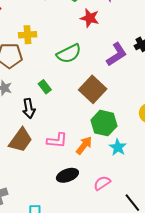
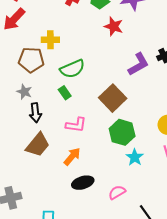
green semicircle: (69, 54) -> (72, 69), moved
black arrow: (29, 108) -> (36, 113), moved
pink L-shape: (57, 140) -> (76, 125), moved
orange arrow: (84, 145) -> (72, 156), moved

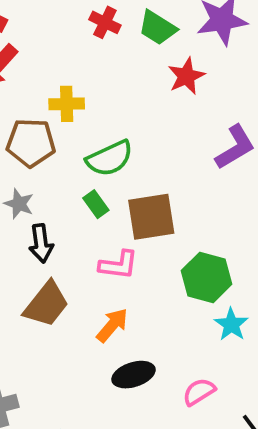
red star: (114, 26) -> (186, 76), turned 30
brown square: (113, 98) -> (151, 217), moved, turned 36

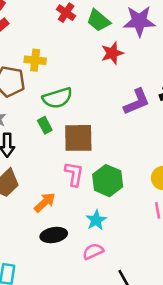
pink L-shape: (119, 265) -> (74, 174), moved, turned -95
cyan star: (231, 324) -> (96, 220), moved

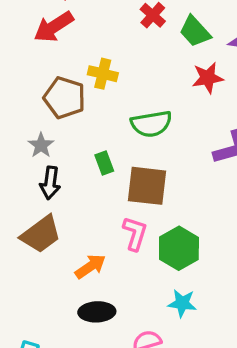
green semicircle: (57, 98) -> (151, 124), moved
cyan star: (96, 220) -> (182, 303), moved, turned 30

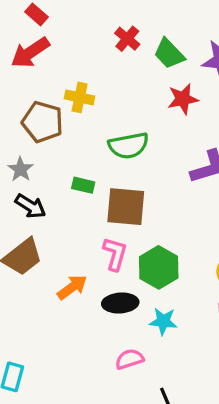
green rectangle: (104, 163) -> (83, 185), turned -55
black arrow: (50, 183) -> (30, 206), turned -64
black ellipse: (97, 312) -> (120, 303), moved

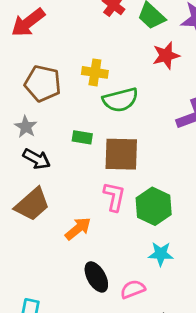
yellow cross: (80, 97) -> (95, 72), moved
black ellipse: (120, 303) -> (96, 277), moved, turned 68

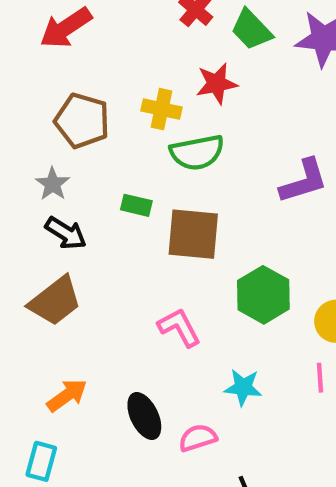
red star: (166, 55) -> (217, 84), moved
pink L-shape: (114, 197) -> (179, 327), moved, turned -44
green hexagon: (154, 206) -> (263, 295), moved
orange arrow: (78, 229) -> (67, 395), moved

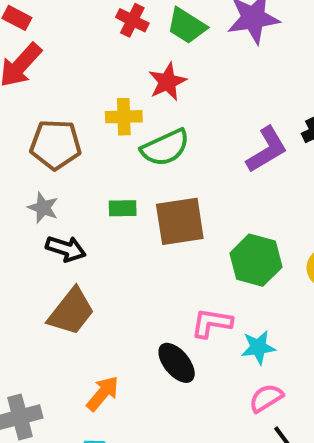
pink L-shape: (179, 327) -> (212, 323), moved, turned -39
black ellipse: (144, 416) -> (177, 363), moved
pink semicircle: (198, 438) -> (266, 398), moved

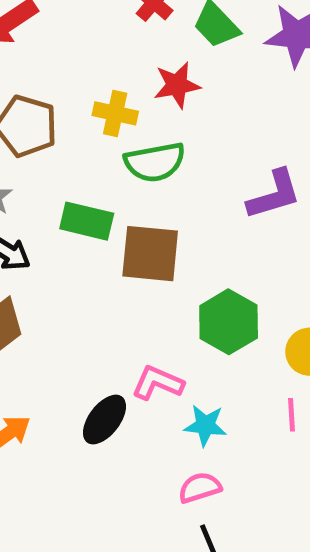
green rectangle: (123, 208) -> (87, 221), size x1.5
black ellipse: (177, 363) -> (104, 420), turned 63

